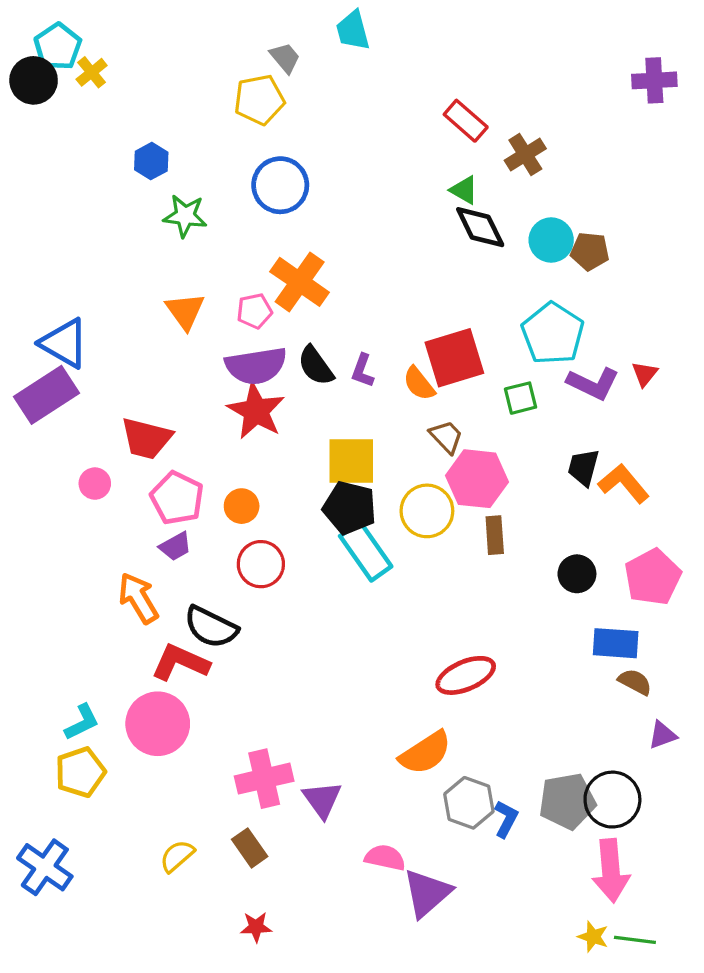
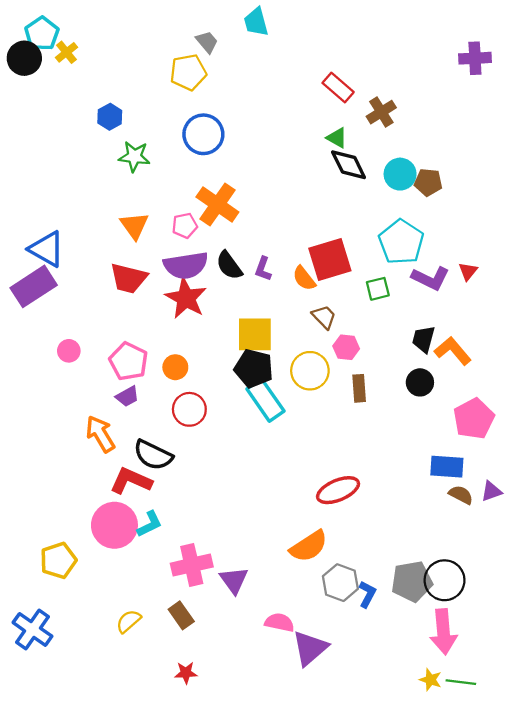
red trapezoid: (146, 438) -> (129, 278), moved
pink hexagon: (477, 479) -> (346, 347), size x0.6
black circle: (577, 574) -> (420, 382), moved
cyan L-shape: (82, 722) -> (150, 524), moved
purple triangle: (662, 735) -> (491, 491), moved

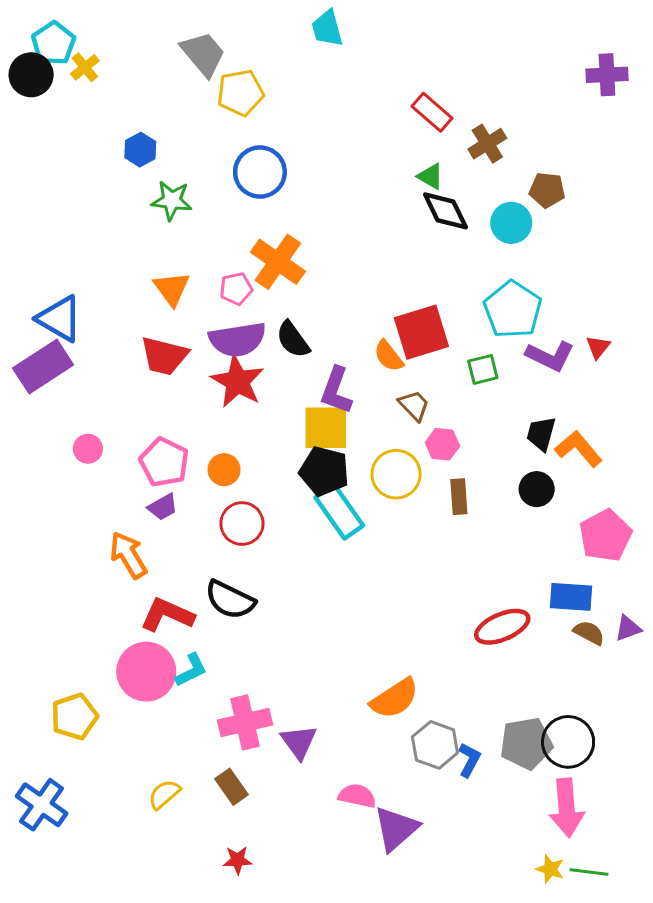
gray trapezoid: (207, 42) -> (203, 54), moved, size x1.6
brown pentagon: (428, 182) -> (547, 190), moved
purple L-shape: (263, 269) -> (336, 390), moved, size x1.5
black semicircle: (153, 455) -> (230, 600), moved
red ellipse: (338, 490) -> (502, 627), moved

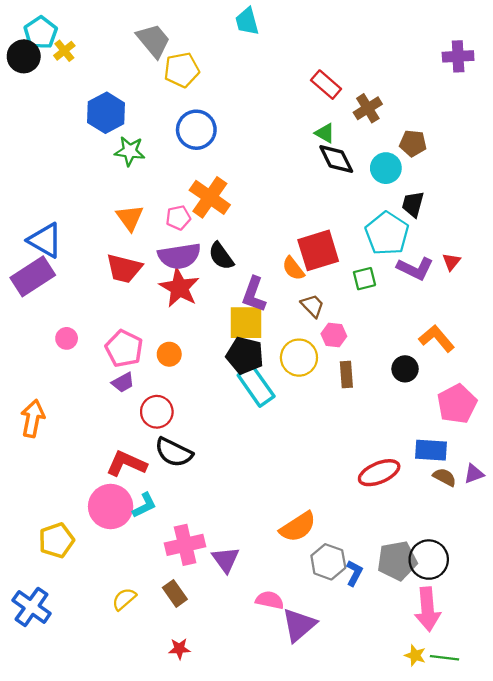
blue hexagon: (140, 150) -> (106, 113), size x1.6
black trapezoid: (541, 434) -> (413, 204), moved
red circle: (242, 524) -> (157, 412), moved
orange arrow: (128, 555) -> (33, 419), moved, turned 42

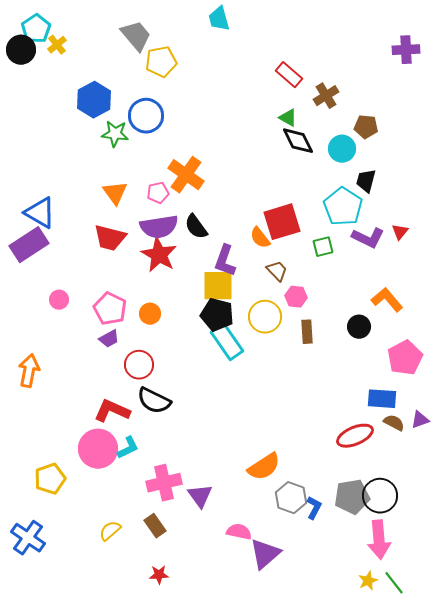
blue circle: (196, 130) -> (146, 116), moved
red ellipse: (379, 473) -> (355, 436), moved
yellow star: (415, 655) -> (368, 581), turned 30
green line: (444, 658) -> (394, 583), turned 45

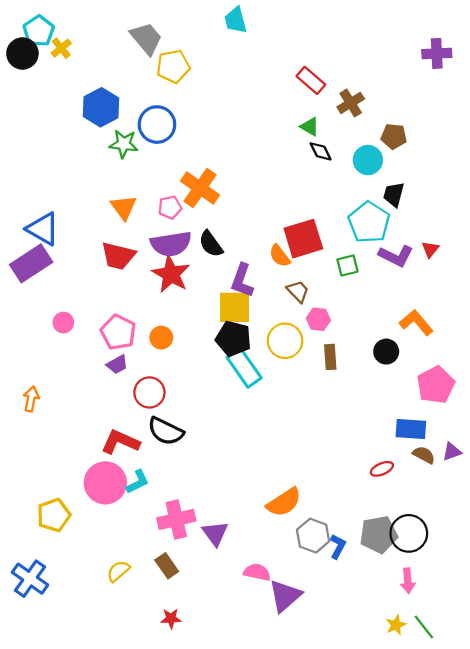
black diamond: (298, 141) -> (321, 151), size x0.7
orange arrow: (29, 371) -> (31, 399), size x0.7
red ellipse: (355, 436) -> (382, 469), size x0.6
pink arrow: (379, 540) -> (408, 581), size x0.6

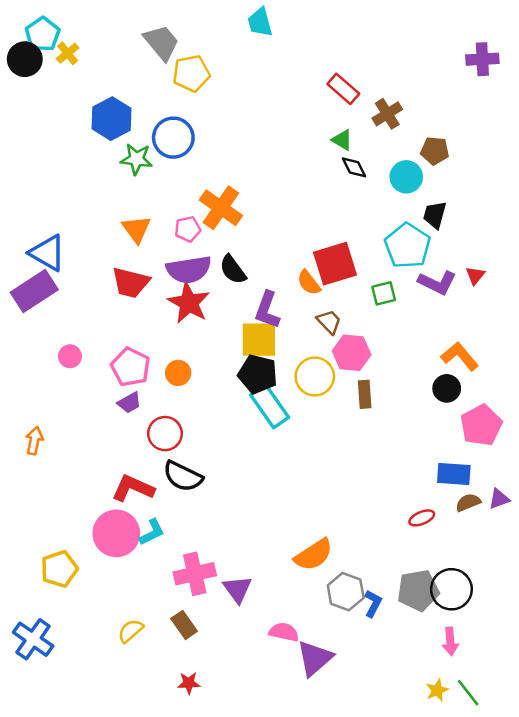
pink hexagon: (318, 319) -> (352, 353), size x1.4
black circle: (386, 352) -> (447, 388), moved
brown semicircle: (424, 455) -> (468, 502), turned -50

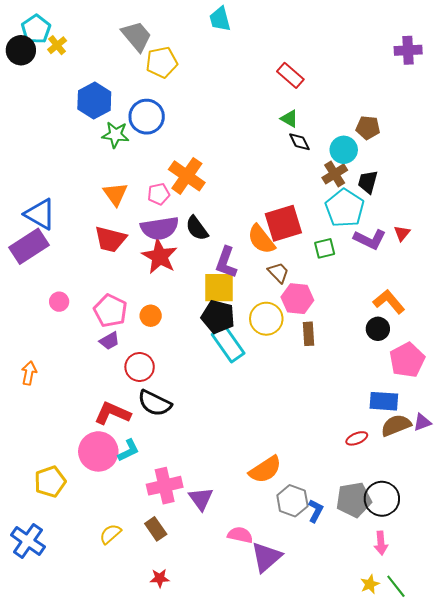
brown cross: (387, 114) -> (335, 174), moved
orange semicircle: (309, 283) -> (261, 239), size x1.4
brown semicircle: (468, 502) -> (396, 425), size x1.4

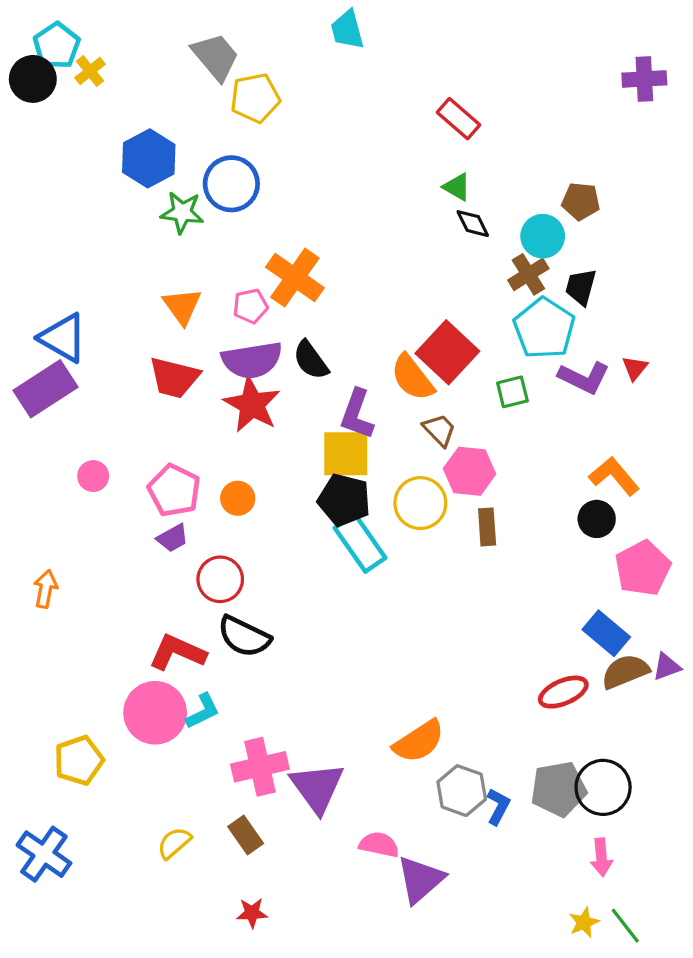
red square: (283, 223) -> (447, 352), turned -30
blue rectangle: (384, 401) -> (606, 633), turned 36
red ellipse: (357, 438) -> (563, 692), size x1.4
purple triangle: (201, 499) -> (317, 787), size x1.4

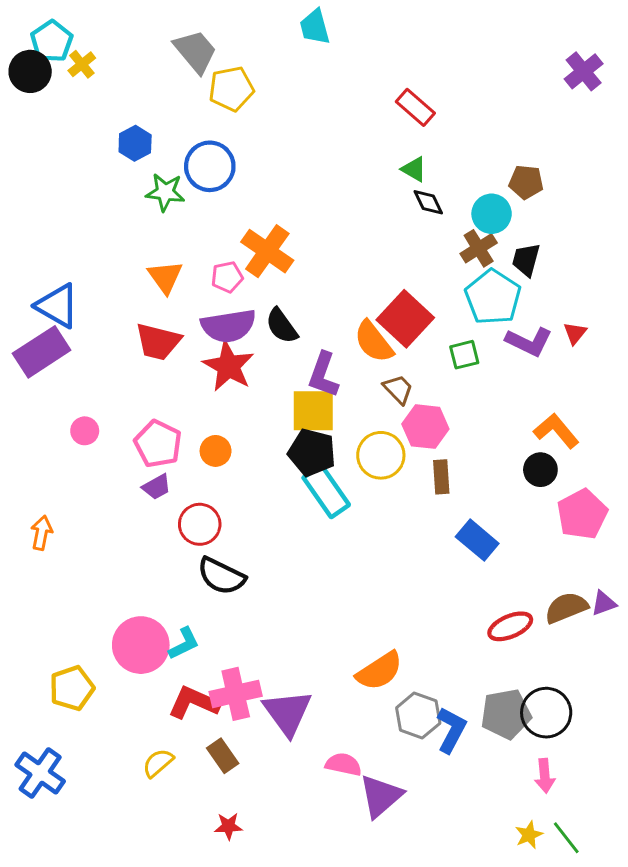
purple cross: (644, 79) -> (584, 71), turned -36
blue hexagon: (149, 158) -> (135, 143), size x0.7
blue rectangle: (606, 633) -> (477, 540), moved
red L-shape: (177, 652) -> (194, 703), moved
blue L-shape: (498, 806) -> (451, 730), size x1.4

